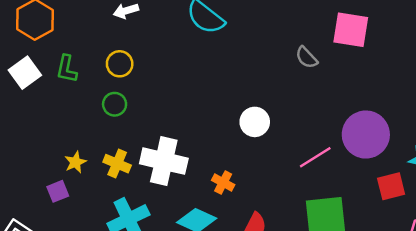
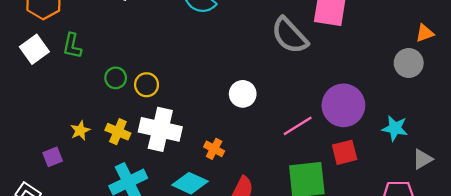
gray semicircle: (306, 58) -> (290, 36), size x1.8
yellow circle: (120, 64) -> (147, 85), moved
red square: (391, 186) -> (345, 152), moved
purple square: (58, 191) -> (53, 157), moved

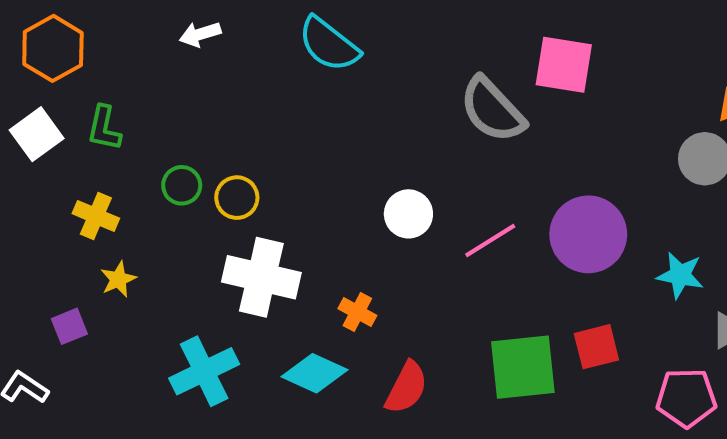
pink line: (298, 126) -> (490, 240), moved
yellow cross: (118, 132) -> (96, 216), moved
red square: (345, 152) -> (596, 347), moved

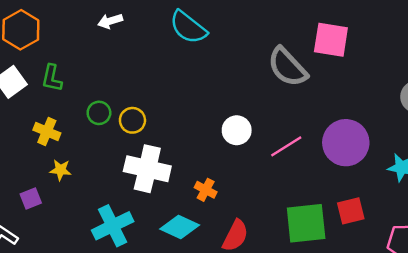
yellow star: (118, 279) -> (60, 170), turned 30

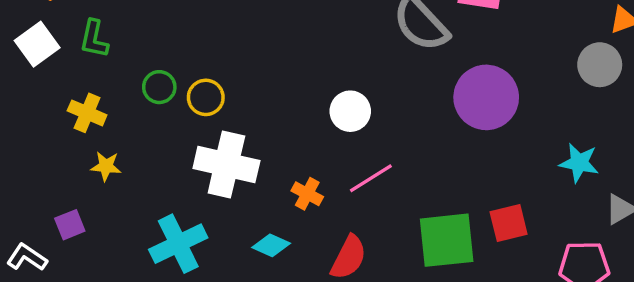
purple circle: (346, 143) -> (486, 97), moved
pink line: (286, 146) -> (371, 178), moved
purple square: (31, 198) -> (70, 225), moved
cyan diamond: (180, 227) -> (271, 245), size x0.7

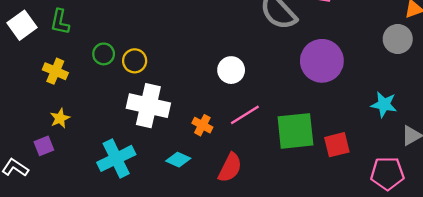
yellow star: (106, 166) -> (60, 118), moved, turned -30
green square: (447, 240) -> (295, 131), moved

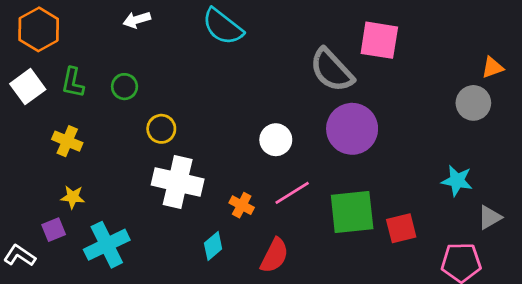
green circle: (104, 54) -> (125, 87), moved
purple circle: (322, 61) -> (352, 129), moved
yellow star: (60, 118) -> (73, 197), turned 30
cyan cross: (116, 158) -> (107, 245), moved
cyan diamond: (178, 160) -> (213, 246), turned -65

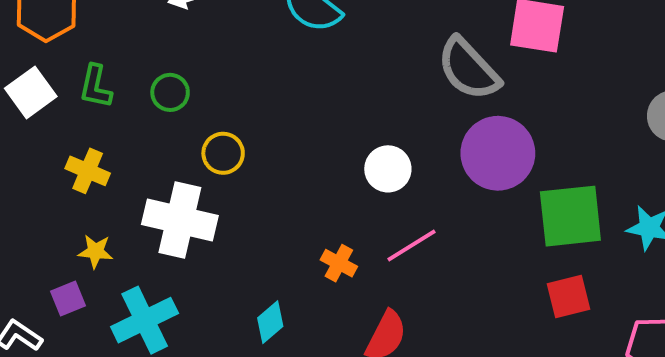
white cross: (178, 182) -> (180, 220), moved
green square: (352, 212) -> (570, 216), moved
cyan diamond: (213, 246) -> (270, 322), moved

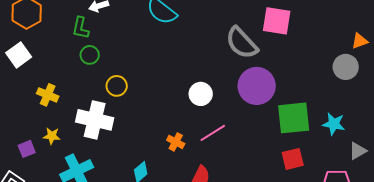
green L-shape: (96, 87) -> (81, 28), moved
purple square: (68, 298) -> (27, 149), moved

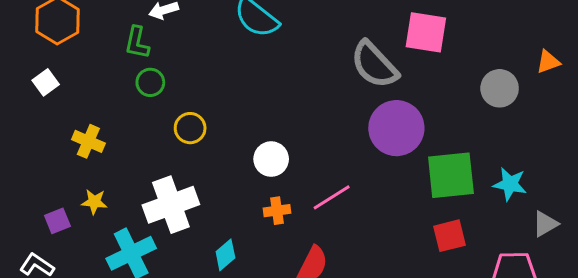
white square: (19, 55) -> (46, 82), size x0.7
gray circle: (346, 67) -> (500, 88), moved
white circle: (201, 94) -> (271, 159), moved
white cross: (95, 120) -> (171, 205), moved, turned -33
orange cross: (176, 142) -> (277, 211), turned -36

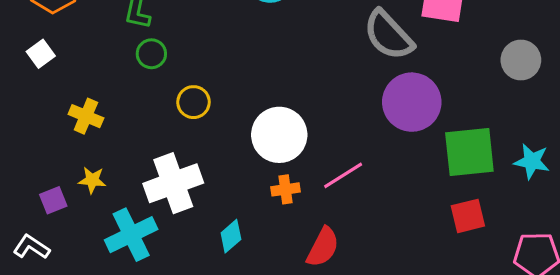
white circle: (271, 159) -> (279, 135), size x1.5

